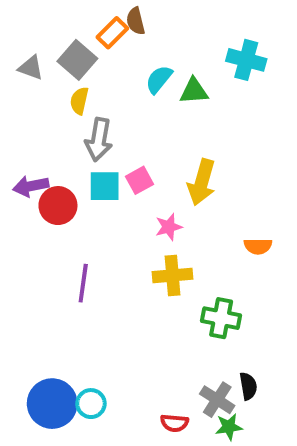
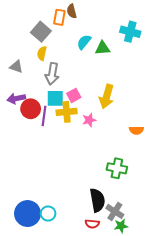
orange rectangle: (112, 33) -> (59, 17), turned -35
gray triangle: (31, 68) -> (16, 67), moved
yellow cross: (173, 275) -> (67, 112), moved
purple line: (83, 283) -> (44, 116), moved
black semicircle: (248, 386) -> (97, 200), moved, size x1.6

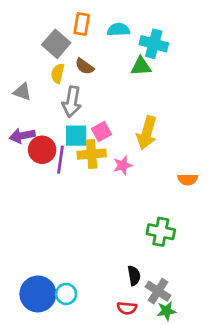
brown semicircle: (72, 11) -> (84, 66), moved, turned -40
cyan cross: (130, 32) -> (154, 44), moved
cyan semicircle: (84, 42) -> (118, 30), moved, turned 49
black semicircle: (97, 200) -> (134, 276), size x0.6

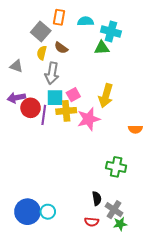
pink star: (123, 165) -> (89, 119), size x1.6

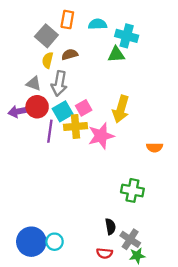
brown semicircle: (61, 48) -> (70, 54), turned 128
gray triangle: (16, 66) -> (34, 83), moved
cyan square: (55, 98) -> (63, 111), turned -30
red circle: (31, 108) -> (37, 107), moved

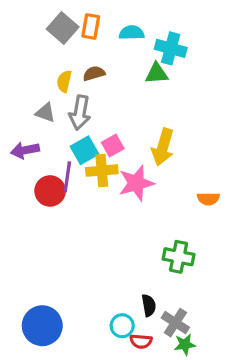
gray square: (46, 36) -> (63, 28), moved
red circle: (37, 107) -> (50, 191), moved
cyan circle: (55, 242) -> (122, 326), moved

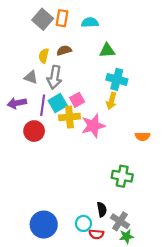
cyan cross: (171, 48) -> (117, 79), moved
yellow arrow: (163, 147) -> (111, 101), size x0.7
purple line: (67, 177) -> (43, 105), moved
blue circle: (42, 326) -> (44, 225), moved

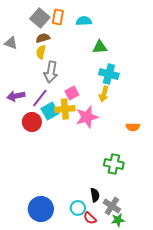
brown semicircle: (64, 50) -> (43, 38), moved
gray triangle: (31, 77) -> (11, 43), moved
cyan square: (58, 103) -> (50, 111), moved
purple line: (43, 105) -> (40, 98), turned 30
red semicircle: (96, 234) -> (90, 218), turned 40

